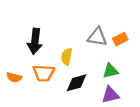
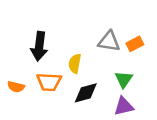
green triangle: (110, 71) -> (124, 79), turned -42

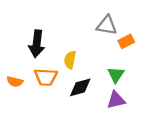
gray triangle: (109, 41) -> (107, 25), moved

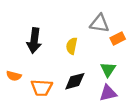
yellow semicircle: (70, 60) -> (72, 46), moved
orange trapezoid: (46, 77) -> (42, 88), moved

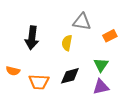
gray triangle: (99, 23) -> (82, 22), moved

